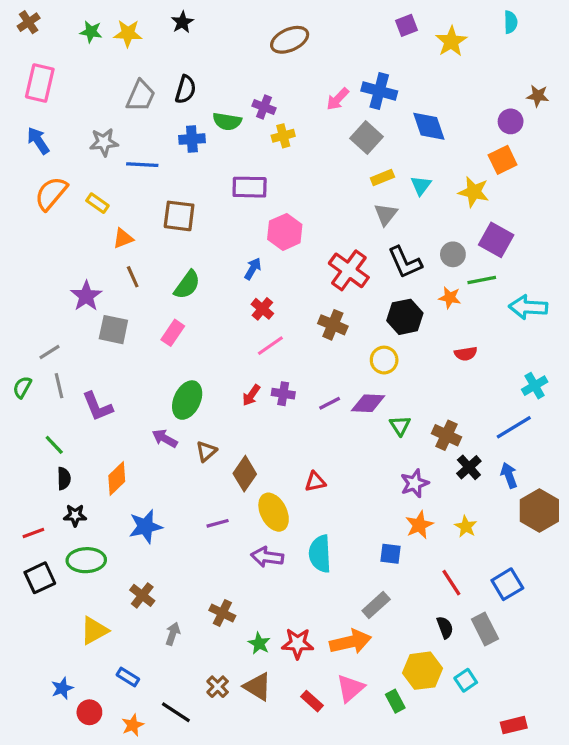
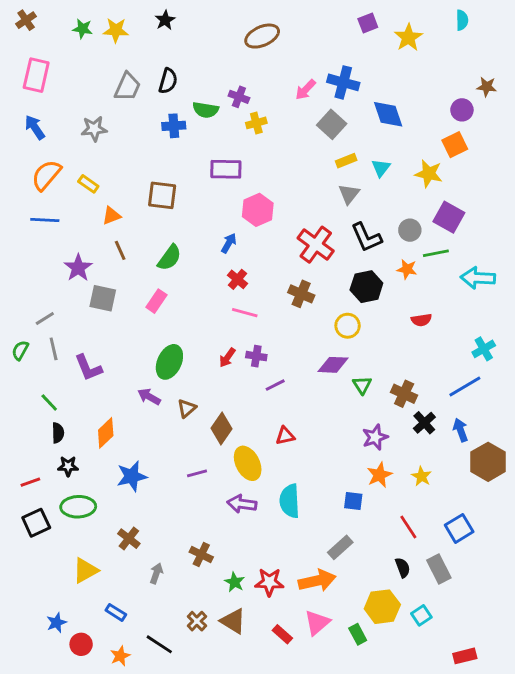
blue line: (142, 165) -> (45, 220), moved
pink line: (270, 346) -> (245, 313), turned 50
purple line: (330, 403) -> (275, 385), moved

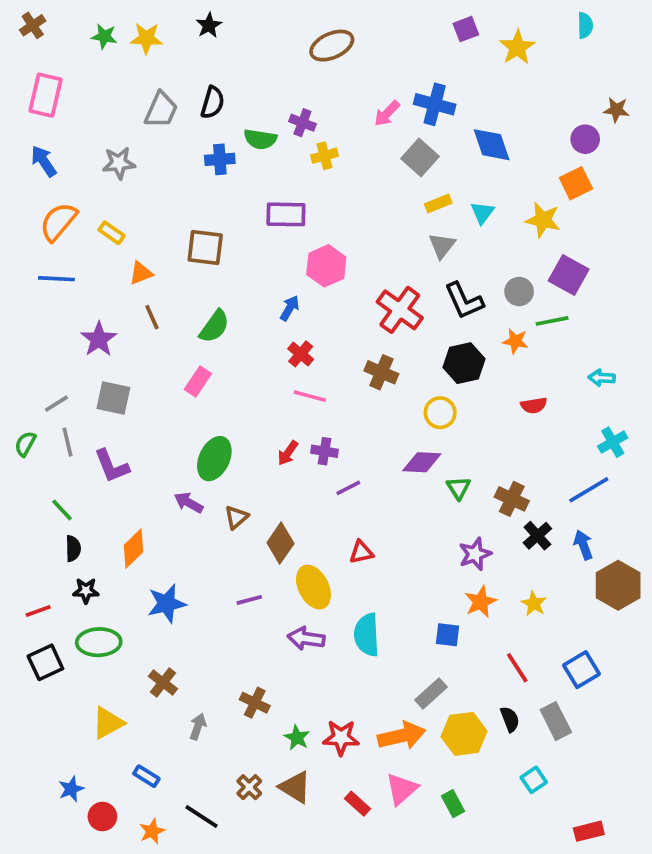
cyan arrow: (478, 278) -> (602, 378), moved, size x0.6
gray square: (103, 298) -> (113, 398), moved
yellow hexagon: (382, 607) -> (464, 734), moved

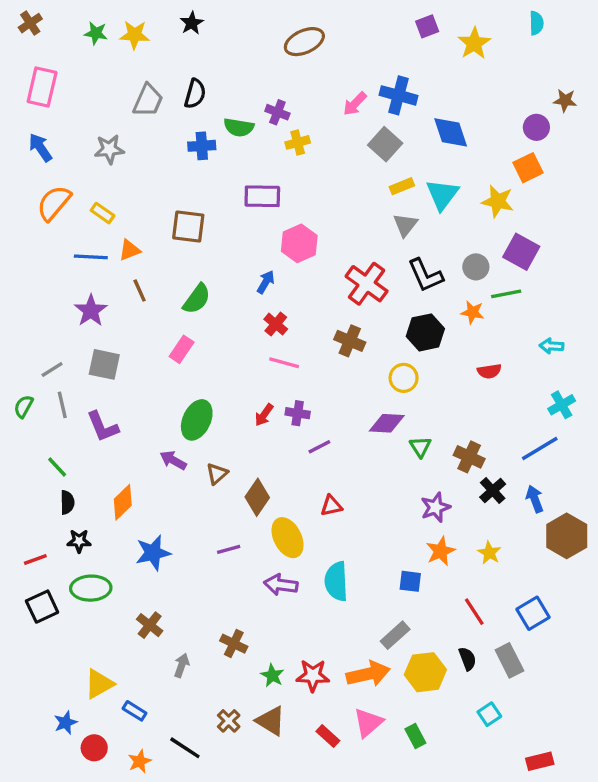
cyan triangle: (482, 213) -> (442, 195), size x1.5
blue line: (56, 279) -> (91, 257), moved
yellow triangle: (108, 723) -> (99, 684), moved

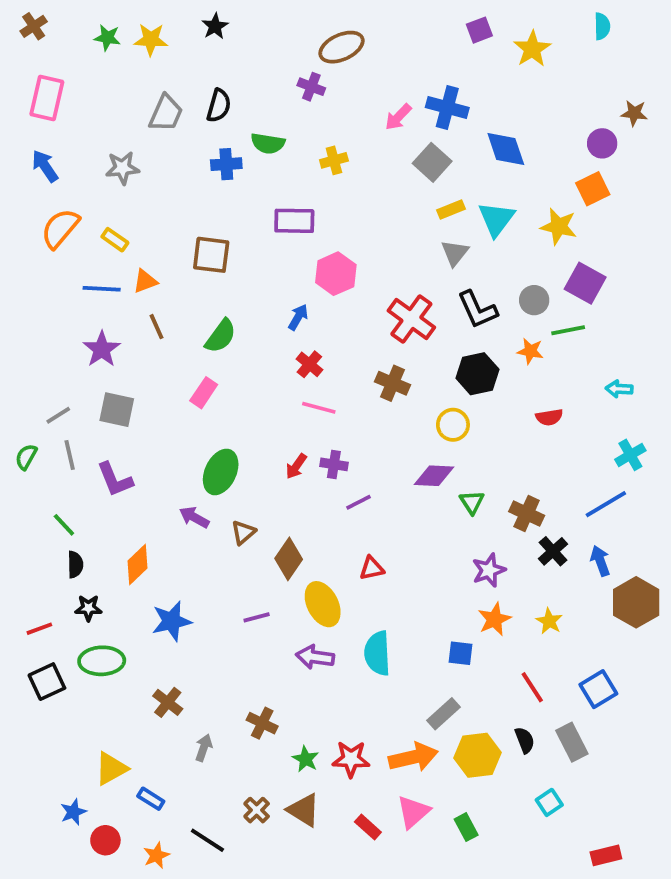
purple cross: (277, 112) -> (311, 87), moved

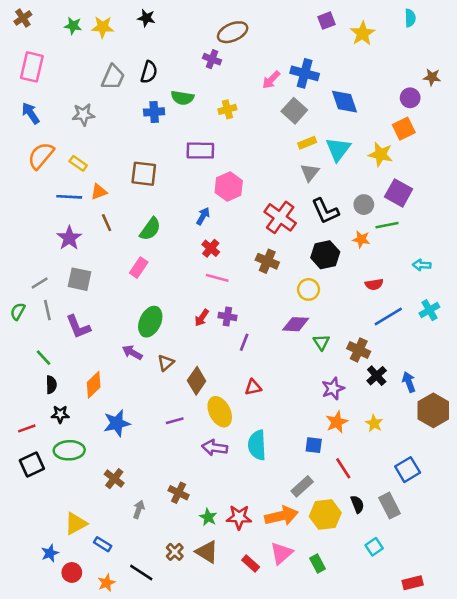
black star: (215, 26) -> (146, 18), turned -30
purple line: (359, 502) -> (244, 342), turned -42
blue line: (606, 504) -> (388, 316), moved
red line: (532, 687) -> (343, 468), moved

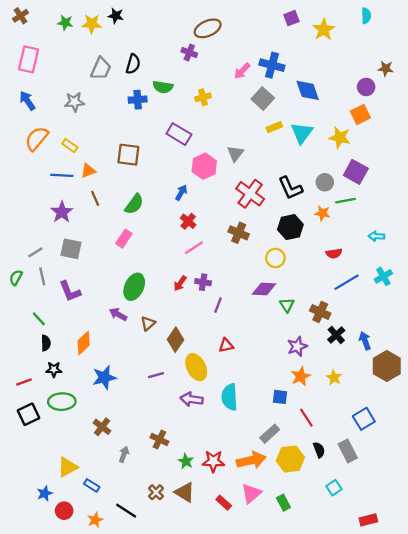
black star: (146, 18) -> (116, 16), moved
purple rectangle: (200, 151) -> (179, 134), turned 30
gray triangle: (310, 172) -> (235, 154), moved
pink line: (217, 278) -> (194, 248), turned -48

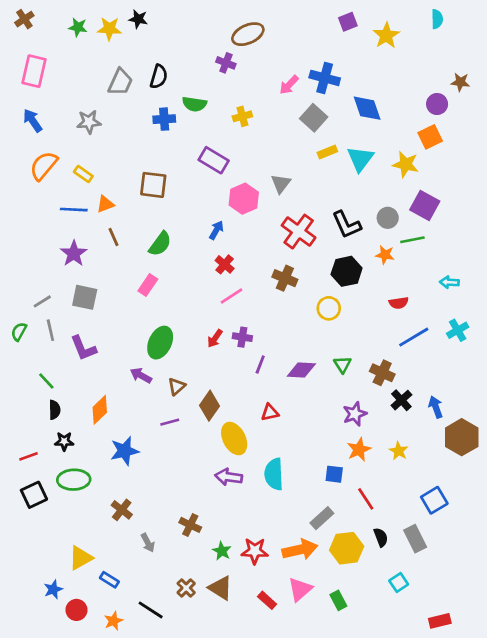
purple diamond: (264, 289) -> (301, 370), moved
purple line: (156, 375) -> (170, 422), moved
gray arrow: (124, 454) -> (148, 543), turned 133

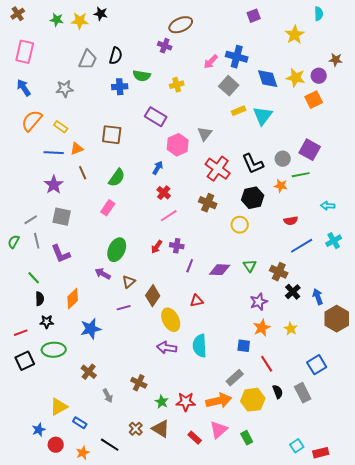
yellow star: (386, 35) -> (295, 35), moved
yellow star: (406, 164) -> (296, 78), moved
cyan square: (399, 583) -> (297, 446), moved

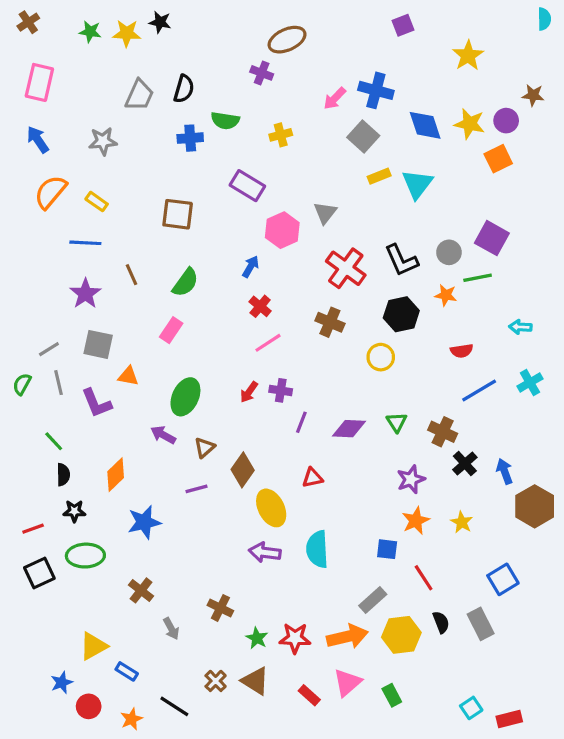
cyan semicircle: (319, 14) -> (544, 19), moved
orange triangle: (77, 149) -> (128, 376), moved, turned 32

